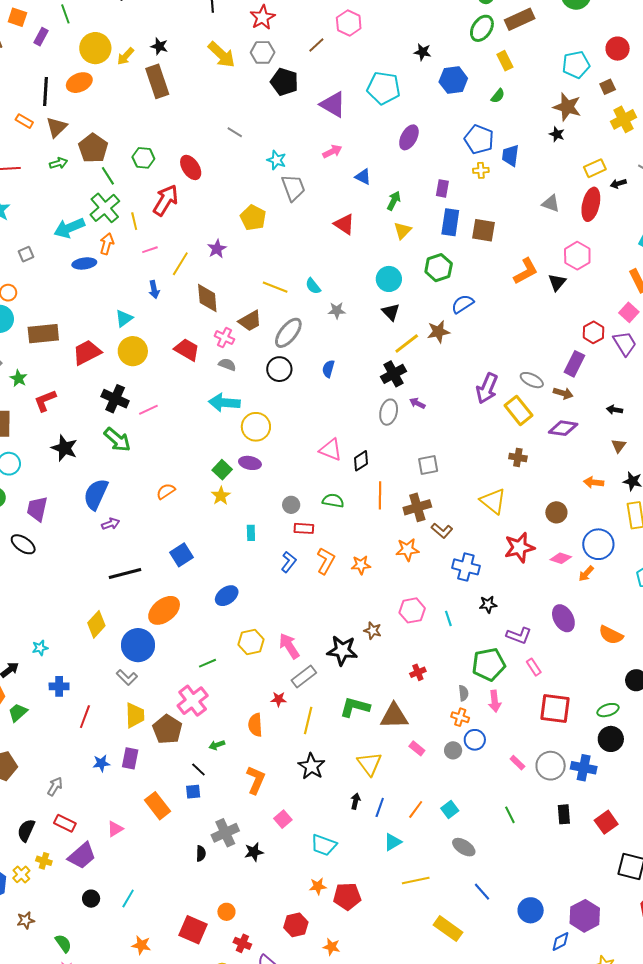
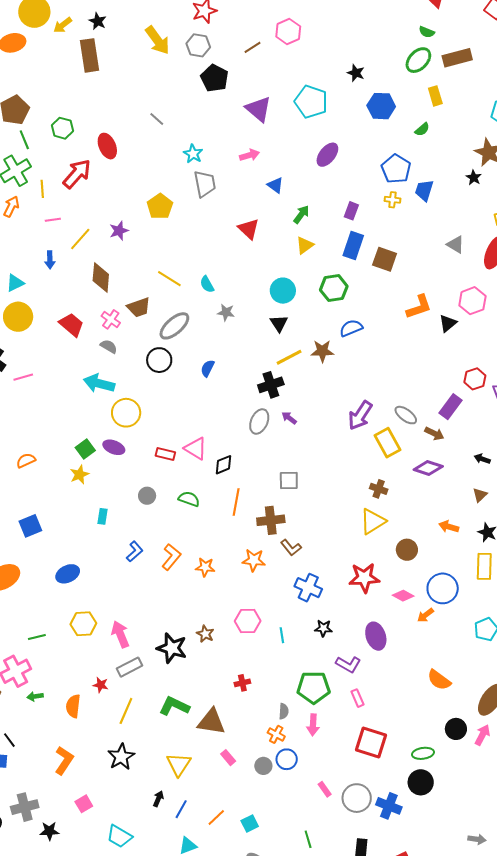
yellow triangle: (493, 501) -> (373, 521), moved, turned 40
red rectangle: (304, 528) -> (165, 454), moved
purple ellipse: (563, 618) -> (376, 636), moved
green arrow: (217, 745) -> (35, 696), moved

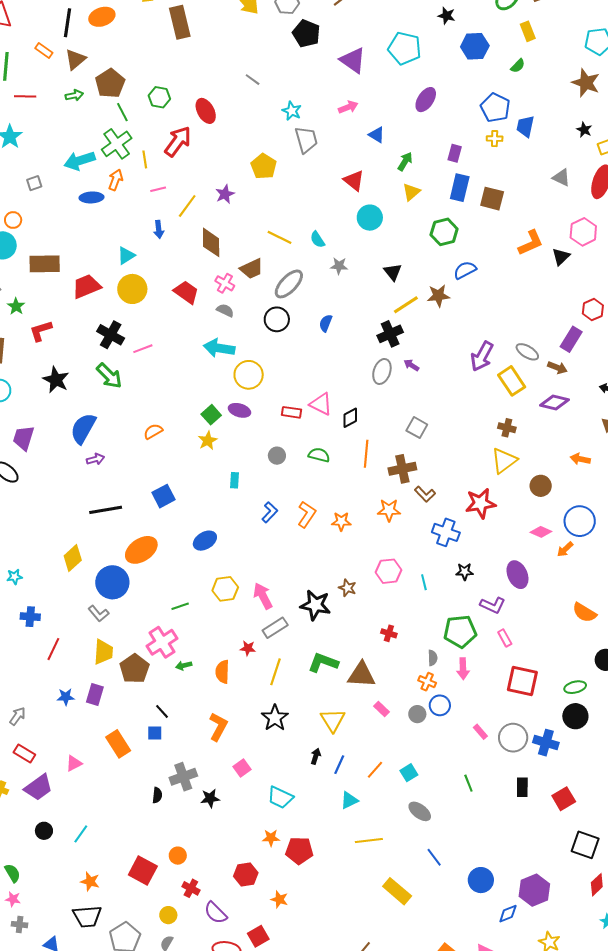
black star: (474, 178) -> (584, 130), moved
cyan circle: (283, 291) -> (370, 218), moved
gray square: (289, 481) -> (417, 428), turned 35
red star: (364, 578) -> (481, 503), moved
red cross: (242, 683) -> (389, 633), turned 35

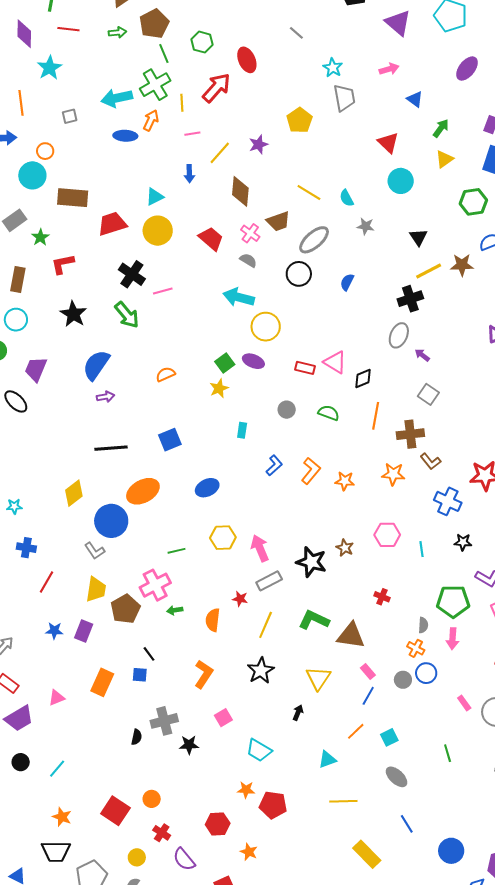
purple arrow: (411, 365) -> (422, 355), moved
orange rectangle: (118, 744) -> (102, 682), turned 52
blue line: (339, 765) -> (368, 696), moved

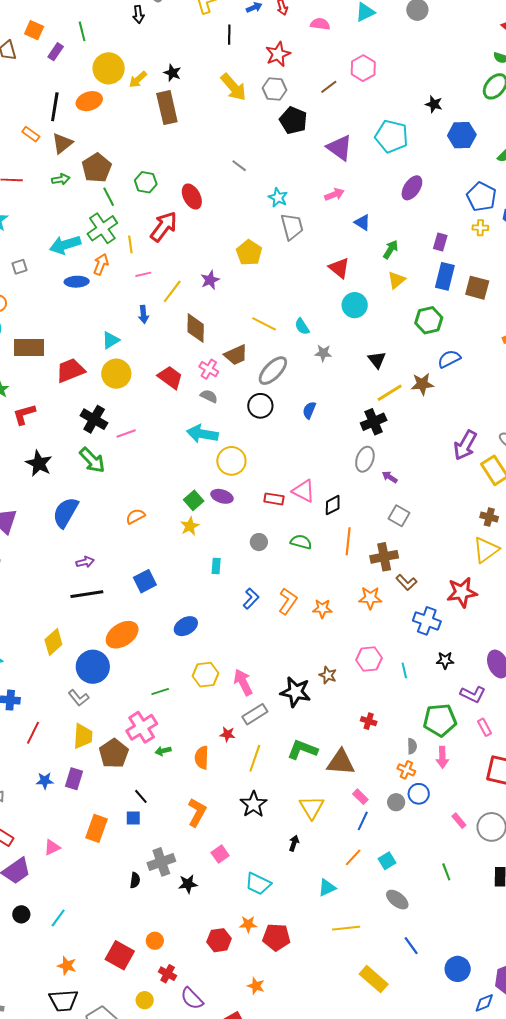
purple arrow: (106, 397) -> (85, 562), moved
red hexagon: (218, 824) -> (219, 940), moved

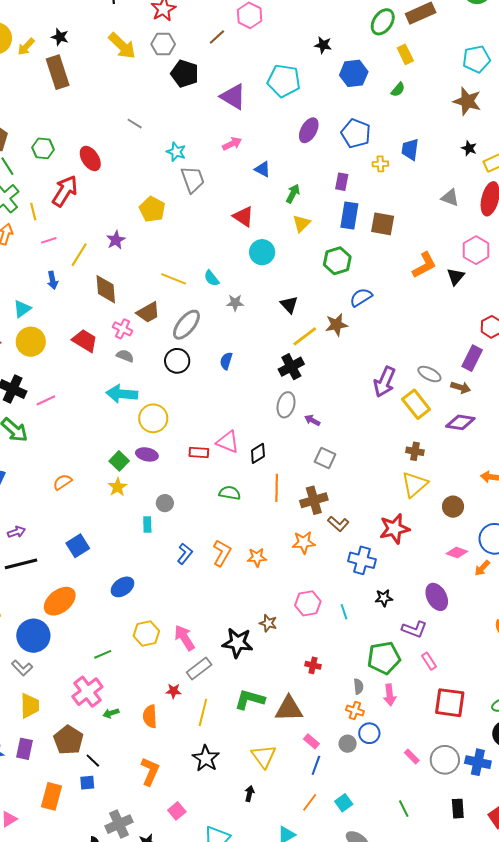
blue pentagon: (482, 197) -> (356, 133), moved
gray circle: (259, 542) -> (165, 503), moved
brown pentagon: (114, 753) -> (68, 740), moved

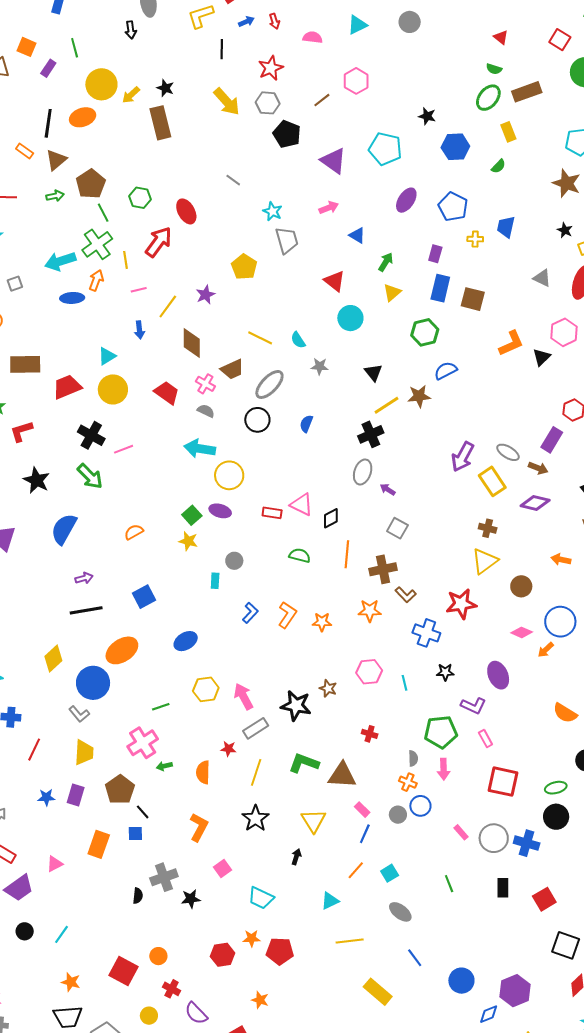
yellow star: (118, 487) -> (188, 541), turned -30

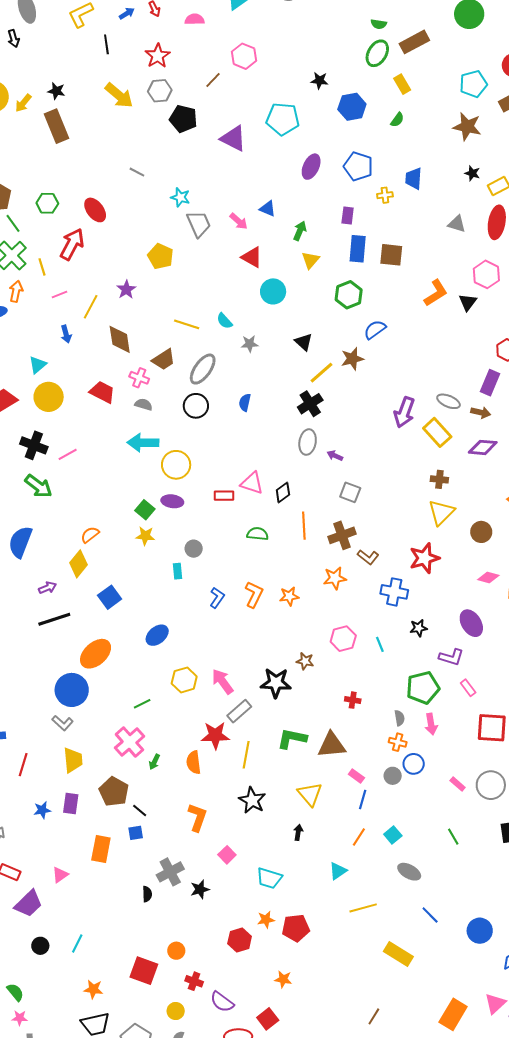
pink arrow: (329, 208) -> (239, 221), moved, turned 72
yellow diamond: (53, 659) -> (78, 564), moved
red star: (228, 749) -> (215, 735), size x1.8
green arrow: (164, 766) -> (154, 762), turned -42

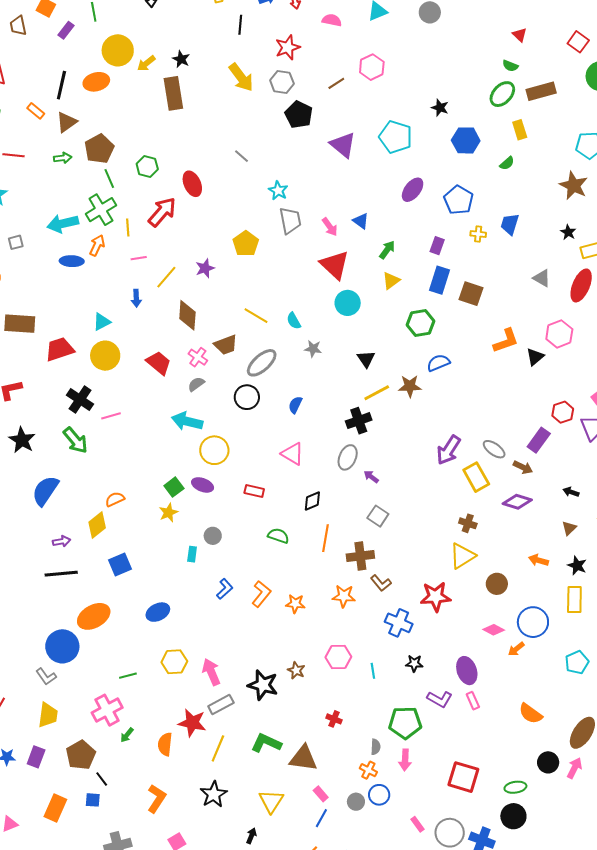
red triangle: (252, 257) -> (335, 265), size x1.4
gray semicircle: (144, 404) -> (196, 384), turned -66
pink triangle: (252, 483) -> (293, 454), moved
yellow star: (145, 536) -> (168, 513), turned 30
pink rectangle: (468, 688) -> (473, 701), moved

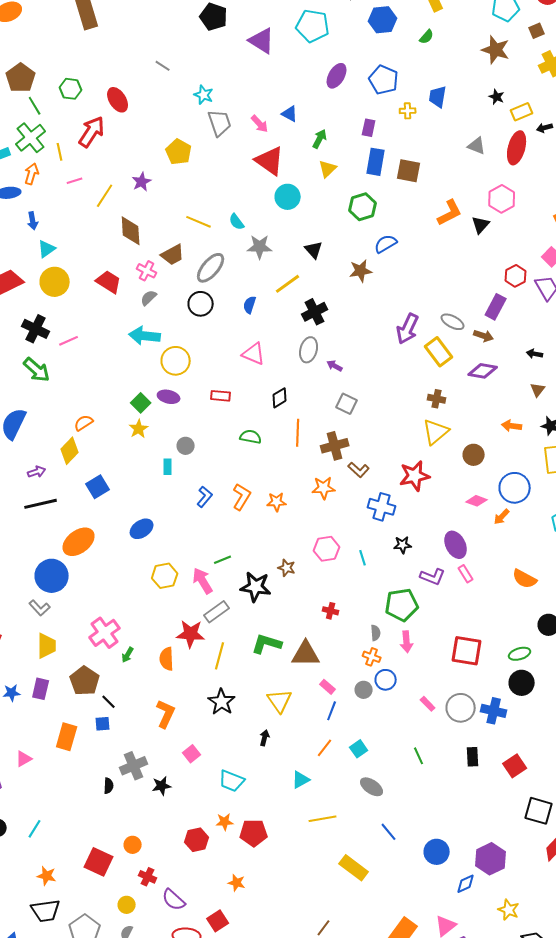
blue arrow: (136, 298) -> (33, 221), moved
gray star: (313, 349) -> (260, 247), size x1.4
yellow line: (377, 393) -> (288, 284), moved
green line: (128, 676) -> (223, 560), moved

